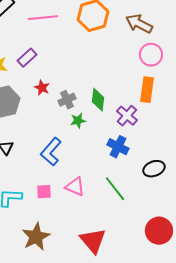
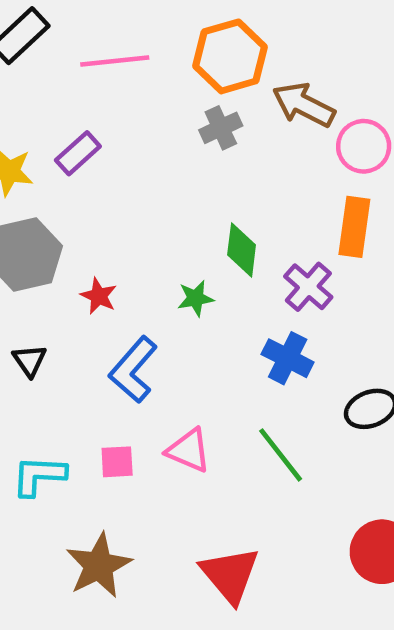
brown arrow: (139, 24) -> (304, 105), moved
red star: (42, 88) -> (99, 296), moved
gray cross: (67, 100) -> (221, 128), moved

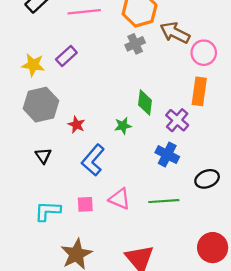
green line: (281, 455) -> (164, 201), turned -56

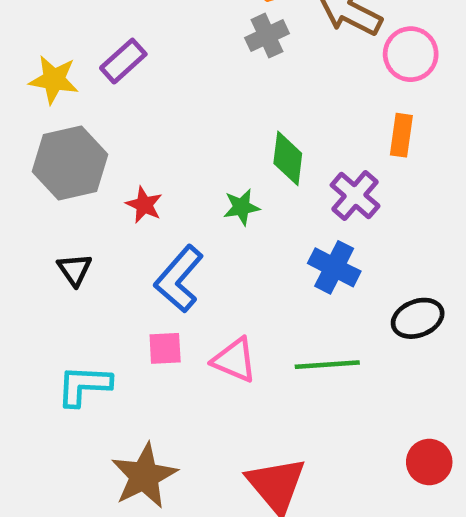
orange rectangle: (199, 91) -> (401, 135), size x0.7
pink square: (85, 204) -> (165, 348), moved
red circle: (213, 248) -> (429, 462), size x0.7

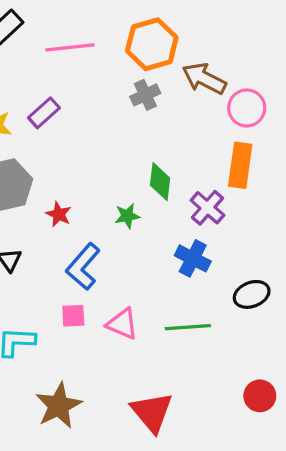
orange rectangle: (401, 135) -> (240, 165), size x1.5

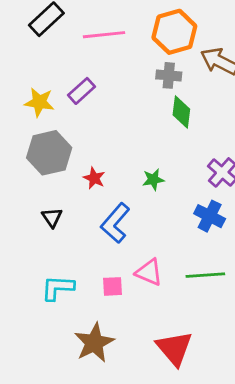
gray cross: (145, 95) -> (169, 75), turned 30
green diamond: (160, 182) -> (181, 112), moved
pink square: (73, 316) -> (112, 286), moved

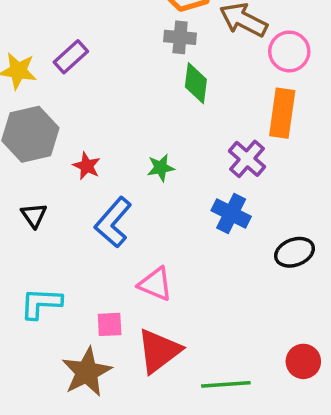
green line: (205, 275) -> (226, 384), moved
pink square: (112, 286) -> (110, 324), moved
red triangle: (174, 348) -> (159, 351), moved, turned 33

